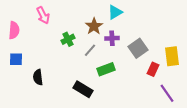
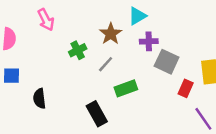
purple cross: (112, 38) -> (149, 41), moved
gray square: (138, 48) -> (167, 62), turned -30
black rectangle: (83, 89) -> (97, 114), turned 30

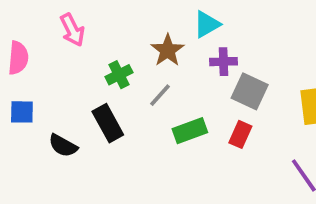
red rectangle: (186, 88) -> (240, 134), moved
black semicircle: (39, 99) -> (63, 146), turned -54
black rectangle: (97, 114) -> (108, 123), moved

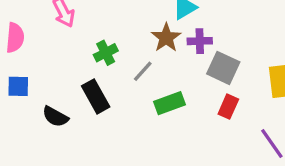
brown star: (168, 50) -> (166, 38), moved
red rectangle: (240, 134) -> (228, 107), moved

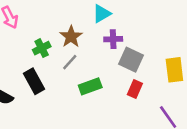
brown star: (166, 38) -> (71, 37), moved

